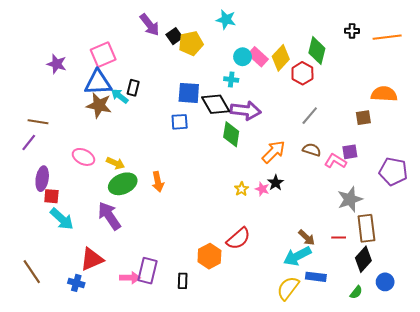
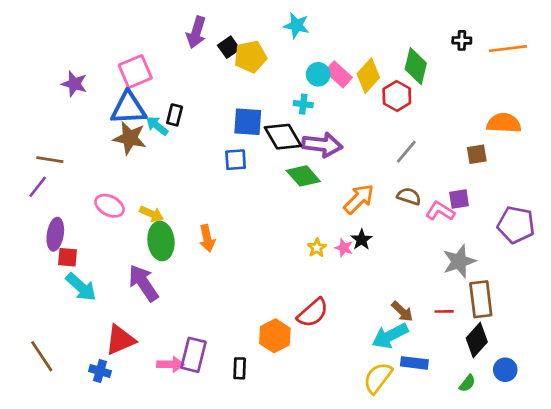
purple arrow: (150, 25) -> (196, 32), turned 55
green diamond: (231, 134) -> (303, 176), turned -50
green ellipse: (123, 184) -> (161, 241), turned -72

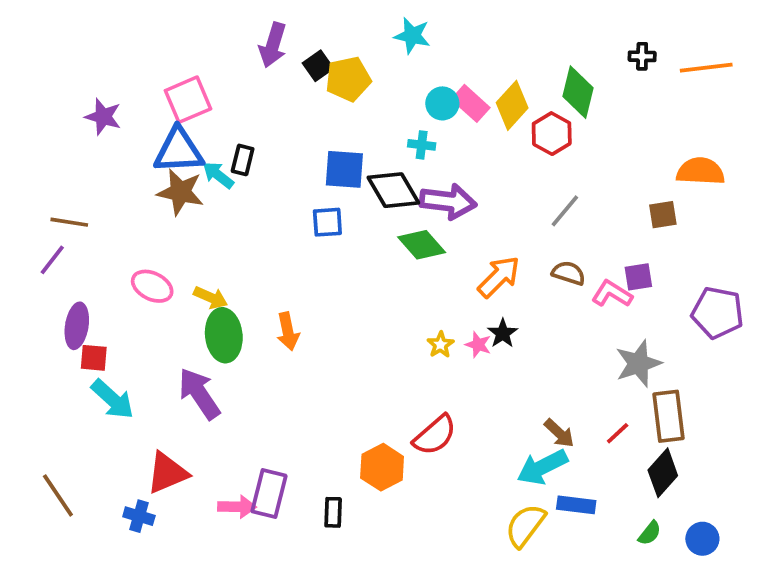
red line: (444, 311) -> (618, 433), turned -42
blue circle: (505, 370) -> (702, 539), moved

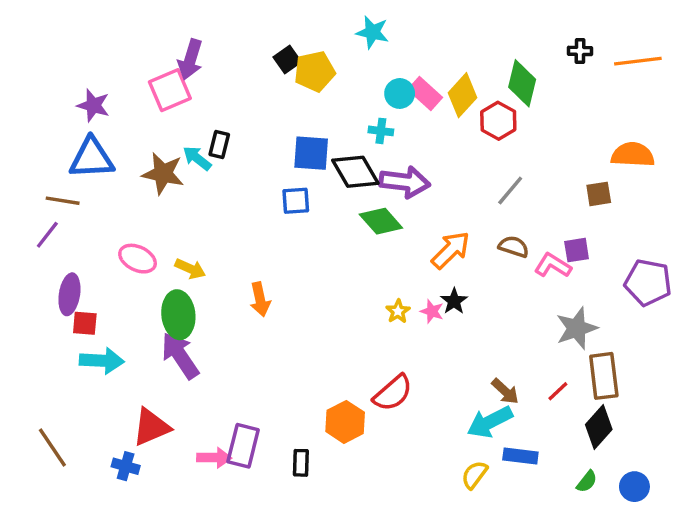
purple arrow: (273, 45) -> (190, 59), moved
blue triangle: (179, 151) -> (92, 158), moved
green ellipse: (224, 335) -> (178, 315), moved
cyan arrow: (113, 399) -> (102, 361), turned -39
yellow semicircle: (525, 526) -> (474, 475), size x0.7

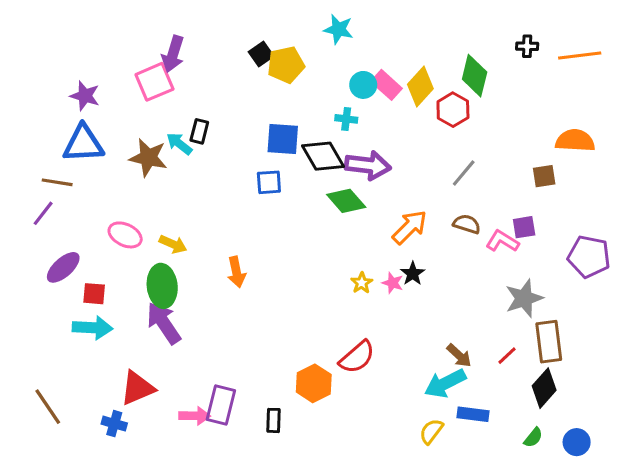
purple ellipse: (69, 294) -> (63, 267), turned 39
red square: (85, 323) -> (94, 294), moved

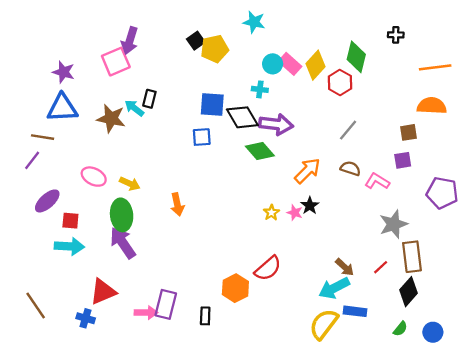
orange line: (580, 56) -> (435, 67), moved
purple square: (524, 227) -> (403, 160), moved
yellow semicircle: (431, 431) -> (324, 324), size x1.6

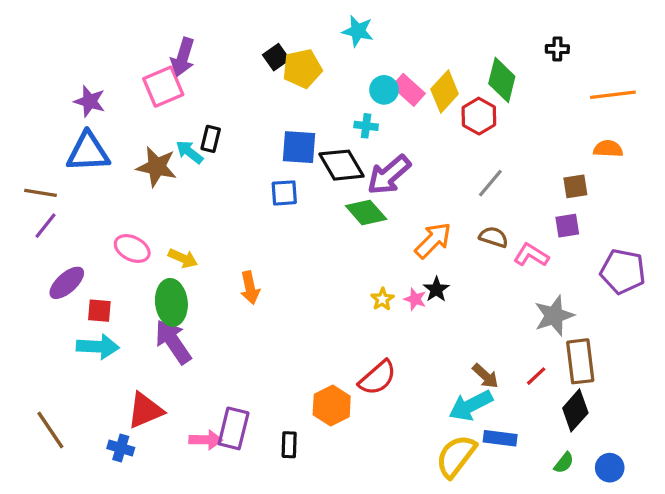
orange semicircle: (432, 106) -> (608, 149), size x0.7
purple arrow: (276, 124) -> (389, 175), turned 132
brown line: (43, 137) -> (41, 193), moved

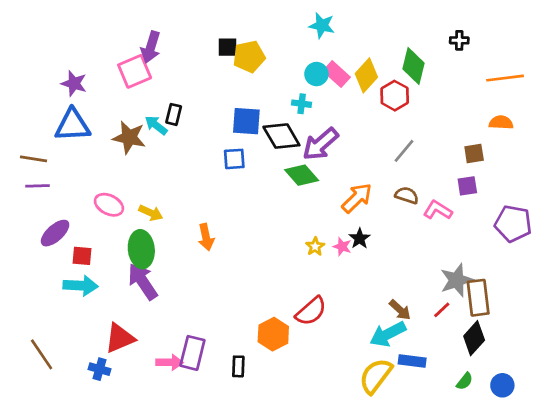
cyan star: (358, 31) -> (322, 26), moved
black square: (276, 57) -> (228, 47), turned 35
purple line: (45, 226) -> (38, 186), turned 50
gray star: (554, 316) -> (457, 280), moved

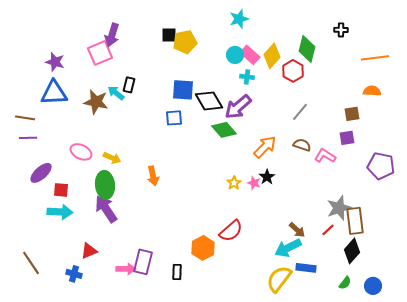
cyan star: (322, 26) -> (239, 19), turned -30
cyan cross: (302, 104) -> (247, 77), moved
red triangle: (120, 338) -> (89, 251), size x0.7

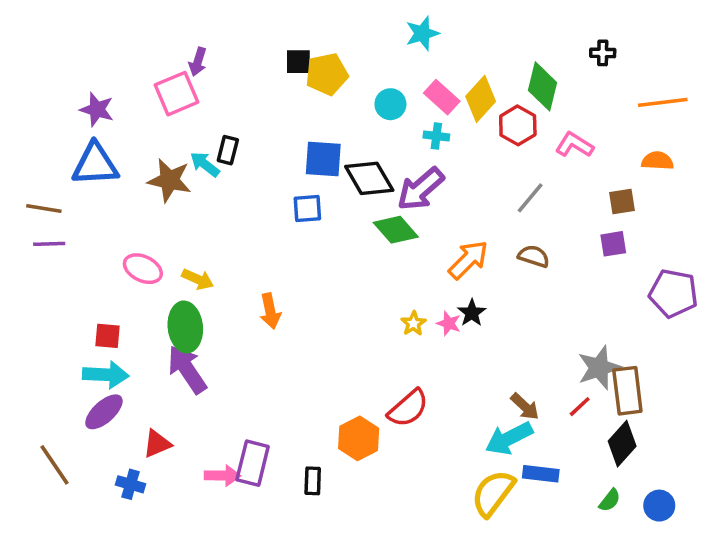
purple arrow: (112, 35) -> (198, 62), size x0.7
cyan circle: (235, 55) -> (390, 104), moved
pink L-shape: (325, 156) -> (574, 145), moved
purple ellipse: (41, 173) -> (104, 412), moved

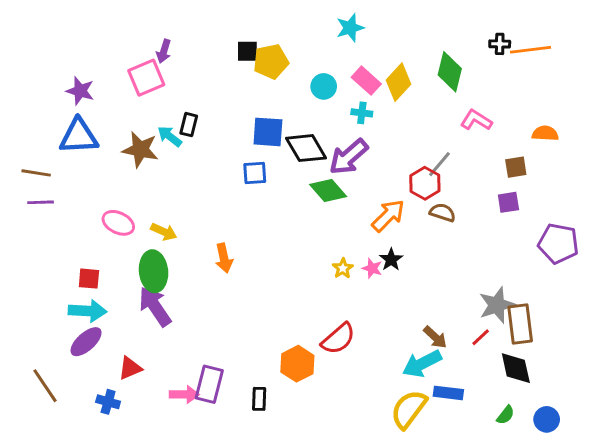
orange line: (663, 102) -> (530, 50), moved
red hexagon: (518, 125) -> (425, 183), moved
black diamond: (622, 444) -> (516, 368), turned -54

